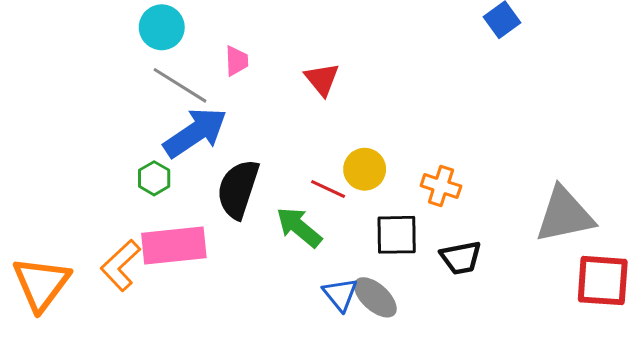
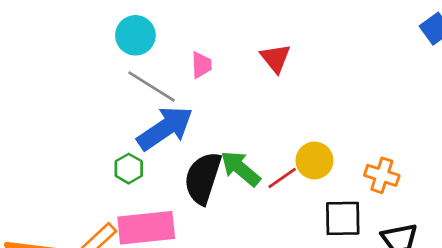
red triangle: (322, 79) -> (275, 58), moved
red line: (328, 189) -> (282, 178), turned -60
green arrow: (299, 227) -> (240, 169), moved

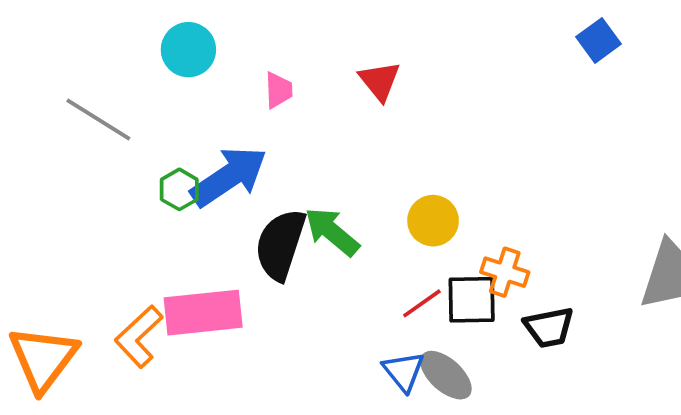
gray line: (152, 86) -> (98, 120), moved
green hexagon: (129, 169) -> (179, 189), moved
orange cross: (382, 175) -> (505, 272), moved
red line: (282, 178) -> (422, 303), moved

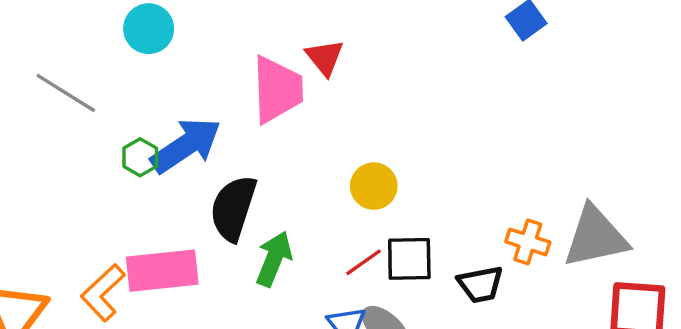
pink trapezoid: (279, 90) -> (277, 90), moved, size x2.0
green arrow: (332, 232) -> (274, 259), moved, turned 72
orange cross: (505, 272) -> (528, 242), moved

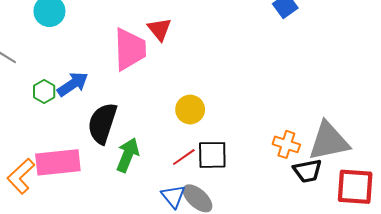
blue arrow: (186, 145) -> (73, 84), size x0.7
black trapezoid: (480, 284) -> (308, 171), moved

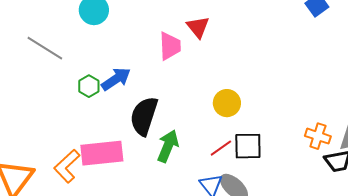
pink trapezoid: (130, 49) -> (170, 46), size x0.7

